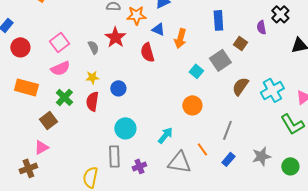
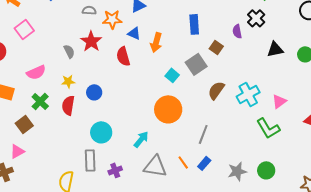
pink square: (59, 42) -> (24, 29), moved
orange circle: (192, 105) -> (168, 109), size x1.4
orange line: (202, 149) -> (183, 162), moved
gray star: (261, 156) -> (237, 171), moved

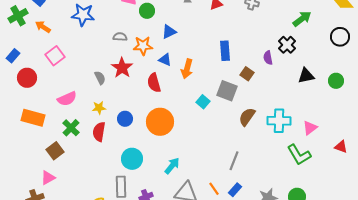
gray square: (196, 64) -> (227, 91), turned -35
cyan cross: (248, 94) -> (279, 121), turned 30
orange circle: (168, 109) -> (160, 122), moved

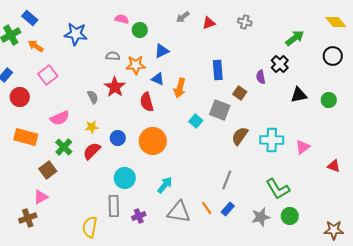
red semicircle: (99, 132) -> (92, 151), turned 36
green L-shape: (299, 155) -> (278, 189), moved

